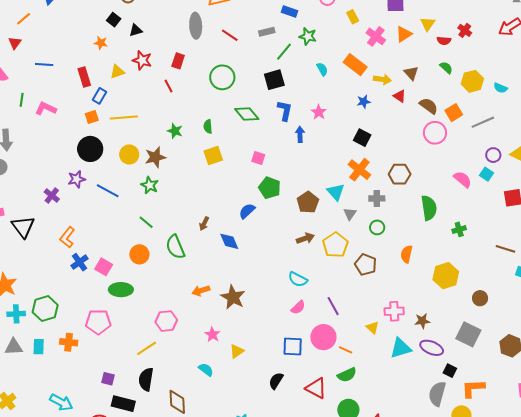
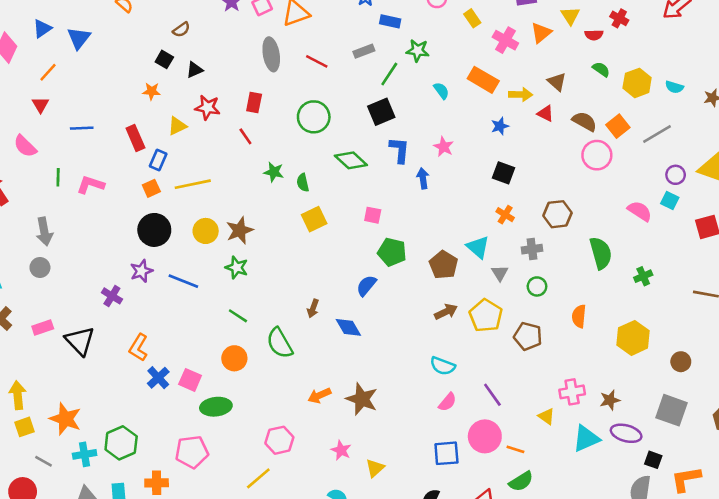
green star: (175, 131) -> (274, 172), moved
orange cross: (359, 170) -> (505, 215), size x0.6

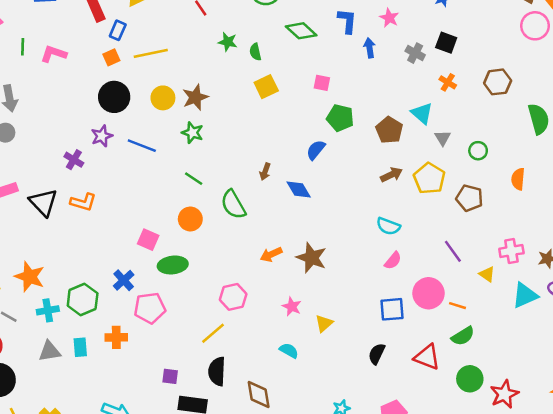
gray cross: (532, 249) -> (415, 53), moved, turned 36
orange L-shape: (138, 347) -> (83, 202), moved, turned -105
blue cross: (158, 378) -> (124, 280), moved
purple line: (492, 395) -> (453, 251), moved

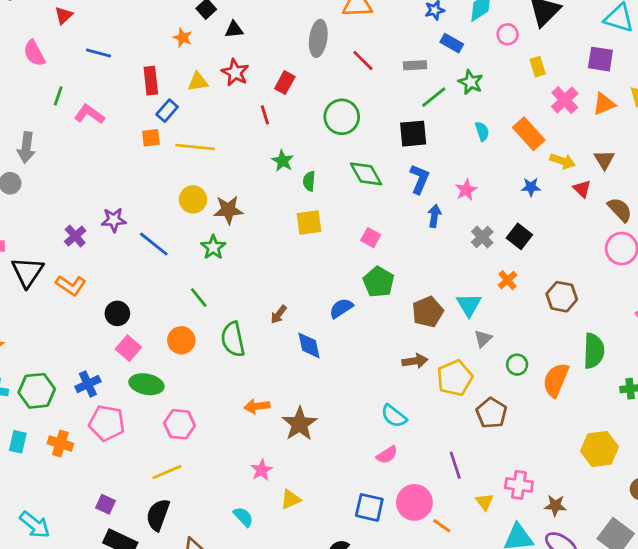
black circle: (114, 97) -> (117, 313), moved, size x0.7
orange semicircle: (518, 179) -> (556, 380), moved, size x1.4
pink hexagon: (233, 297) -> (179, 424), moved

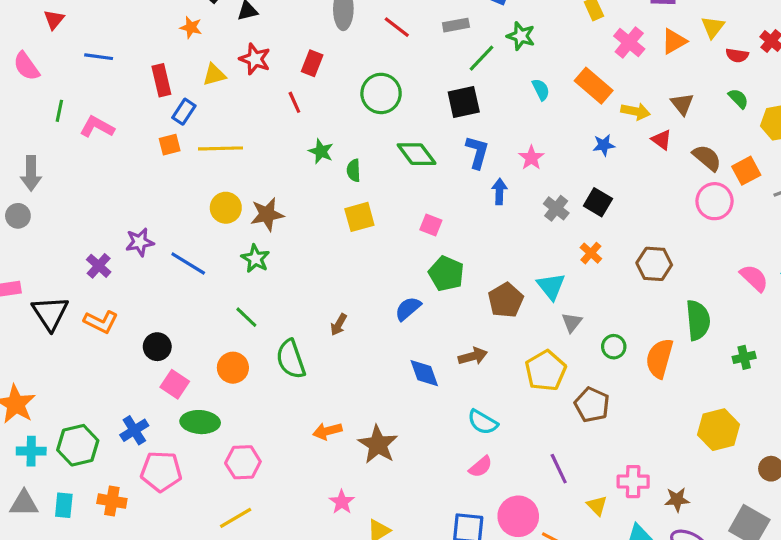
blue diamond: (309, 345) -> (424, 373), moved
brown arrow: (415, 361) -> (473, 356), moved

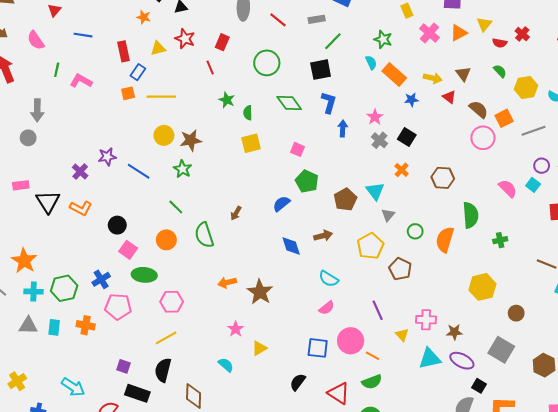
green star: (521, 36) -> (383, 39), moved
orange rectangle: (594, 86) -> (394, 75), moved
pink star: (531, 158) -> (375, 117), moved

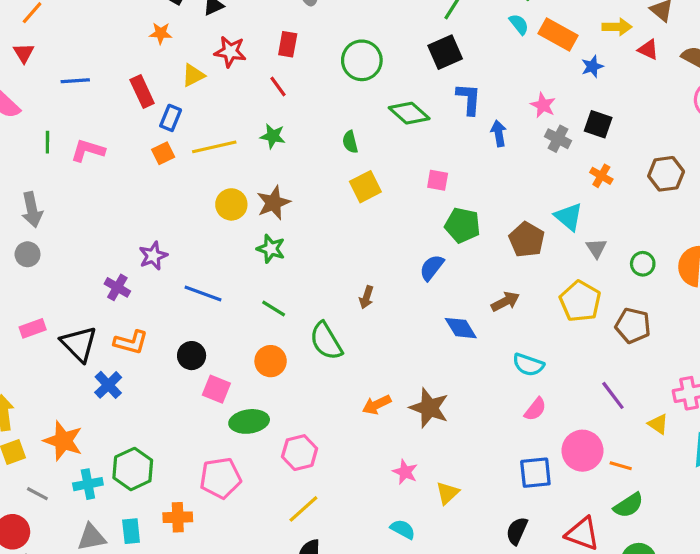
green star: (227, 100) -> (273, 136), moved
blue line: (139, 171) -> (203, 294), moved
blue cross: (101, 279) -> (108, 385), moved

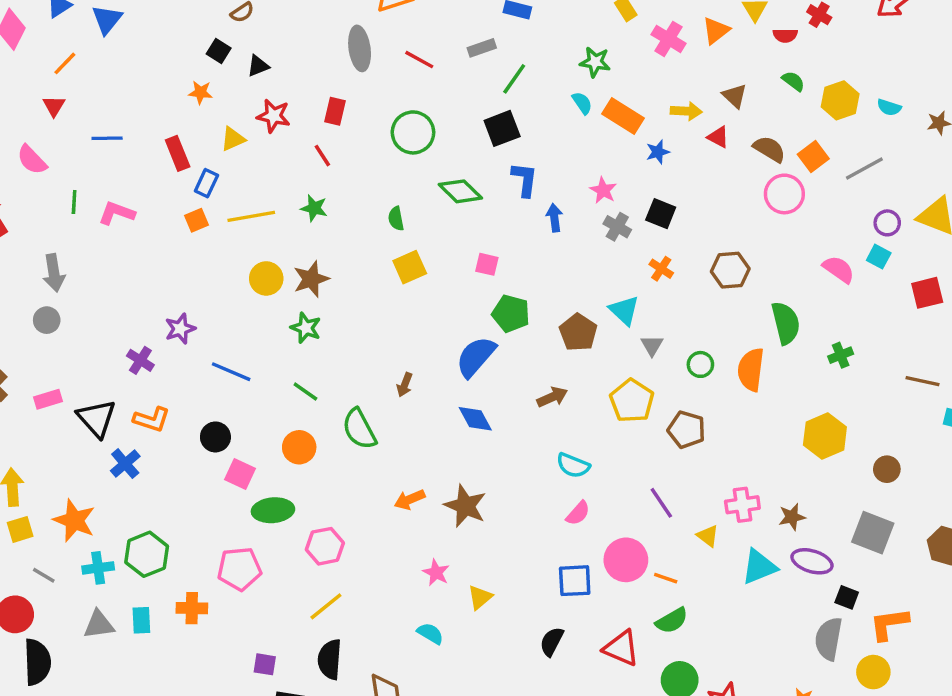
blue semicircle: (432, 267) -> (476, 357), size x1.5
blue diamond: (461, 328) -> (475, 419), moved

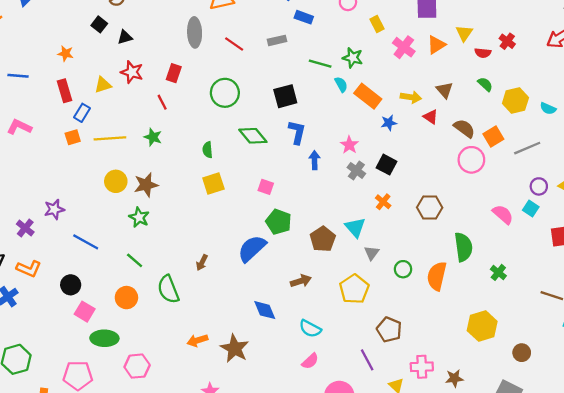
green line: (514, 79) -> (320, 64), moved, turned 65
orange star: (201, 92) -> (66, 54), moved
green cross: (841, 355) -> (498, 272), turned -35
blue diamond: (475, 419) -> (265, 310), moved
brown pentagon: (686, 430) -> (389, 330), moved

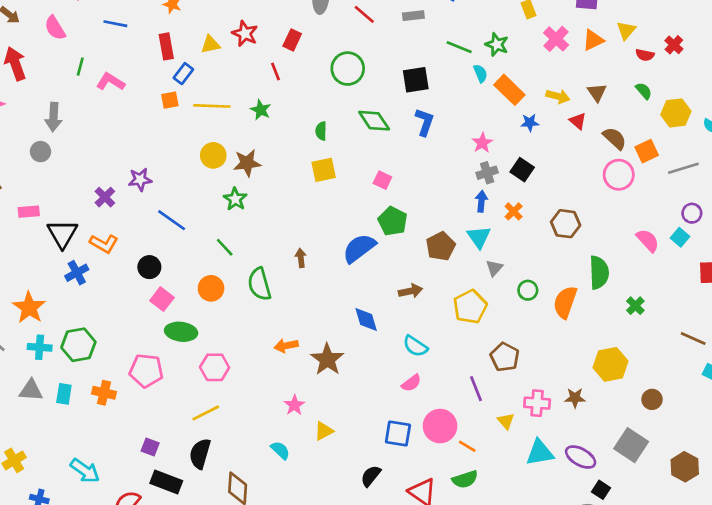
blue arrow: (314, 160) -> (481, 201), moved
gray cross: (356, 170) -> (487, 173), turned 30
brown arrow: (202, 263) -> (301, 258), turned 140
brown star: (454, 378) -> (575, 398), moved

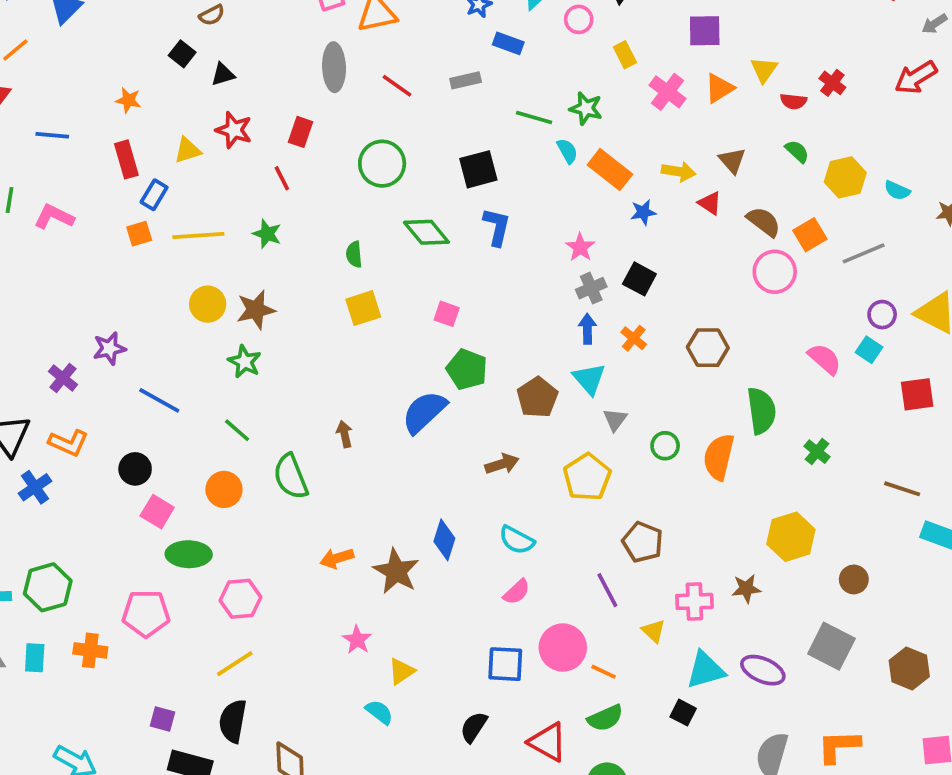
blue diamond: (366, 320) -> (444, 540), moved, turned 40
cyan semicircle: (280, 450) -> (379, 712), moved
black square: (601, 490) -> (683, 713), moved

